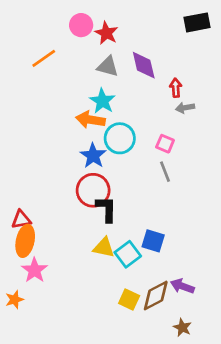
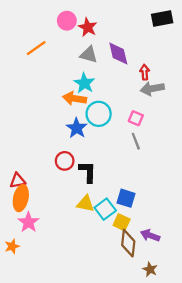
gray arrow: (185, 108) -> (152, 89), size x1.5
red circle: (93, 190) -> (65, 161), moved, size x0.7
brown diamond: (156, 296) -> (128, 243), turned -56
yellow square: (129, 299) -> (122, 222), moved

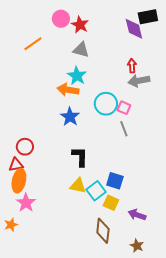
purple diamond: (118, 54) -> (134, 29), moved
cyan circle: (99, 114) -> (106, 104), moved
red circle: (65, 161) -> (25, 147), moved
brown diamond: (128, 243) -> (103, 231), moved

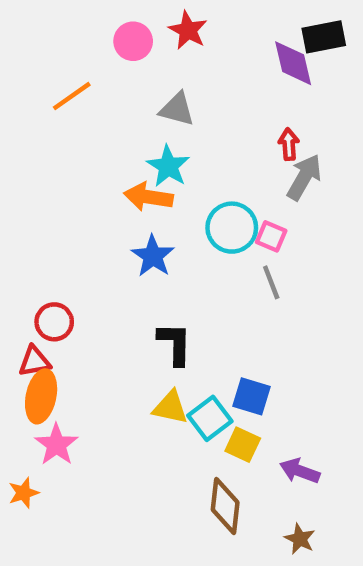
red star: (80, 25) -> (188, 30), moved
gray arrow: (139, 81) -> (304, 177), turned 130

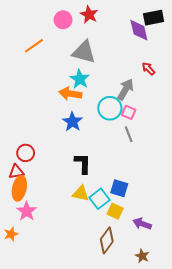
gray triangle: (177, 109) -> (84, 52), size x1.4
red arrow: (289, 144) -> (148, 69), moved, turned -40
gray arrow: (304, 177) -> (125, 89), moved
brown diamond: (225, 506) -> (107, 240), turned 30

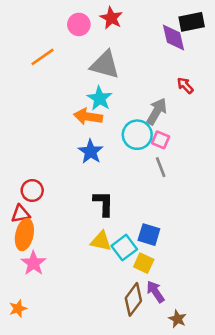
purple arrow: (142, 224) -> (155, 292), moved, turned 36
orange star: (11, 234) -> (18, 309), moved

